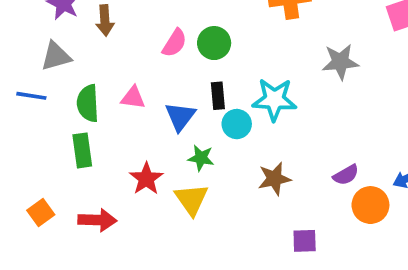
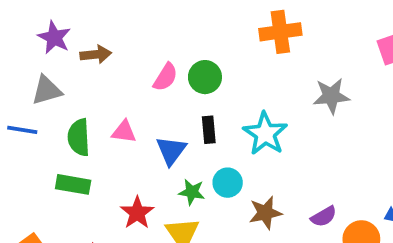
brown arrow: (105, 20) -> (96, 54), turned -92
cyan star: (274, 100) -> (265, 134), turned 30
cyan circle: (237, 124) -> (228, 183), moved
green rectangle: (82, 150) -> (73, 184), turned -72
purple semicircle: (346, 175) -> (324, 217), moved

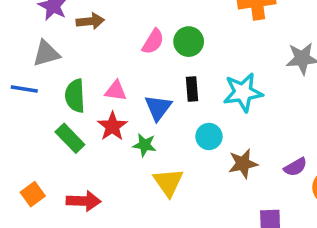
cyan star: (265, 134) -> (243, 92), turned 30
green rectangle: (73, 184) -> (70, 138), turned 36
green star: (192, 192) -> (145, 145), moved
red star: (137, 213) -> (112, 126), moved

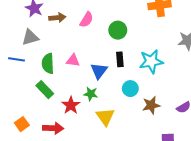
pink semicircle: (153, 42) -> (86, 20), moved
red star: (112, 126) -> (71, 105), moved

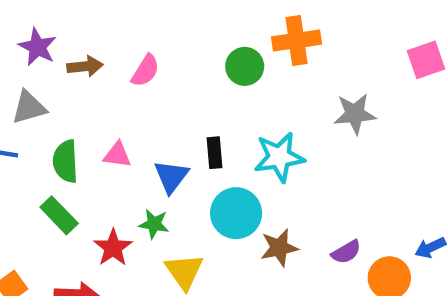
green circle: (118, 30) -> (245, 66), moved
cyan circle: (130, 89) -> (236, 213), size x1.5

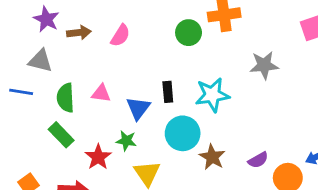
gray triangle: (29, 107) -> (40, 61), turned 30
brown star: (279, 248) -> (212, 157), turned -30

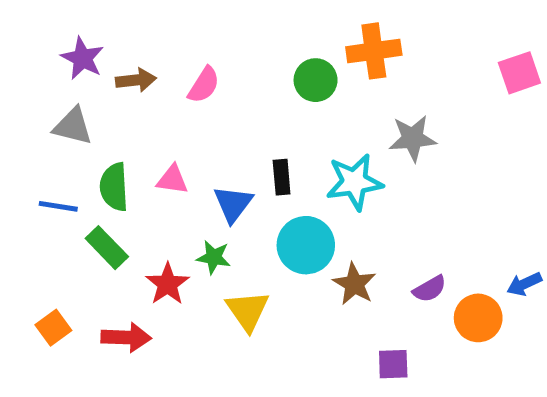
gray star: (264, 65) -> (413, 138), moved
blue line: (21, 92) -> (58, 206), moved

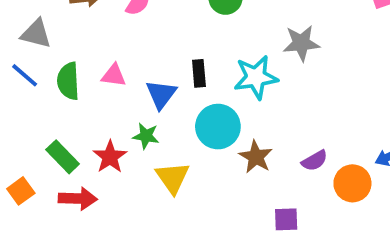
blue line: (58, 206) -> (25, 75), moved, turned 32
green rectangle: (107, 248) -> (63, 157), moved

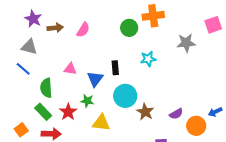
gray star: (301, 43) -> (186, 43), moved
cyan star: (256, 77) -> (148, 59), moved, size x0.7
green semicircle: (68, 81) -> (46, 88), moved
yellow triangle: (172, 178) -> (101, 123), turned -48

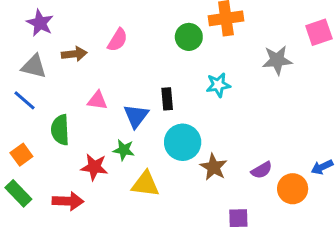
brown arrow: (55, 28) -> (74, 54), moved
green rectangle: (43, 112) -> (18, 193), moved
red star: (68, 112) -> (94, 167), turned -30
orange square: (21, 130) -> (21, 155), moved

